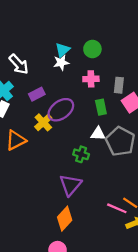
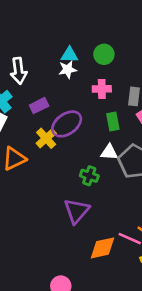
cyan triangle: (63, 50) -> (69, 55), turned 42
white arrow: (19, 64) -> (19, 71), turned 35
orange diamond: (65, 219) -> (102, 248), moved, turned 35

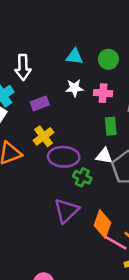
white star: (68, 70) -> (74, 88), moved
purple ellipse: (67, 124) -> (64, 157), moved, turned 32
orange diamond: (102, 248) -> (103, 224), moved, turned -64

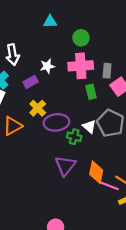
cyan triangle: (74, 57) -> (50, 22), moved
white star: (74, 88) -> (47, 66), moved
pink cross: (103, 93) -> (81, 66), size x1.6
white triangle: (104, 156) -> (89, 126), moved, turned 40

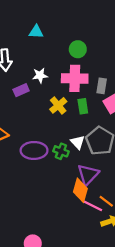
cyan triangle: (50, 22) -> (36, 32), moved
yellow cross: (38, 108) -> (58, 105), moved
purple ellipse: (56, 122) -> (34, 150), moved
purple triangle: (65, 166) -> (88, 175), moved

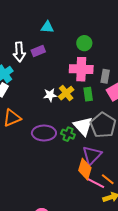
white star: (40, 75) -> (50, 95), moved
purple rectangle: (21, 90) -> (38, 51), moved
white triangle: (78, 142) -> (83, 126), size x1.5

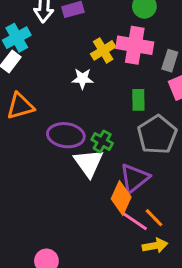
yellow cross: (66, 93) -> (103, 50), moved
green rectangle: (88, 94) -> (138, 100), moved
white triangle: (83, 126) -> (89, 163), moved

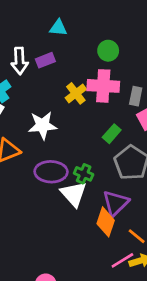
white star: (82, 79) -> (43, 125), moved, size x1.5
green rectangle: (138, 100) -> (112, 134), turned 48
pink line: (135, 221) -> (122, 260), moved, turned -60

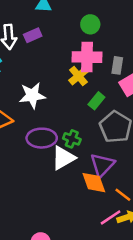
yellow cross: (76, 93) -> (78, 76), moved
white triangle: (74, 194) -> (63, 158), turned 44
orange diamond: (106, 222) -> (94, 183), turned -36

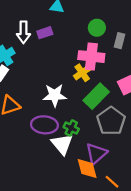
gray rectangle: (117, 65) -> (119, 41), moved
white star: (32, 95) -> (55, 95), moved
green rectangle: (96, 101) -> (96, 96), size x1.6
white triangle: (63, 158) -> (62, 144), turned -45

